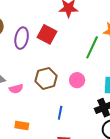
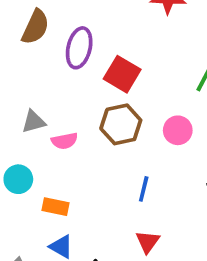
red square: (47, 34) -> (122, 74), moved
orange rectangle: (22, 125) -> (56, 207), moved

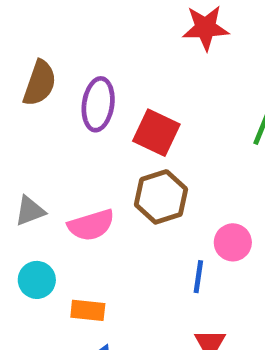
gray triangle: (34, 122) -> (30, 211), moved
pink circle: (178, 130) -> (233, 242), moved
pink semicircle: (65, 141) -> (91, 225), size x1.4

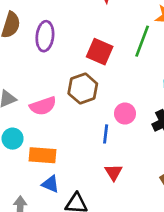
red square: (156, 133) -> (100, 52), moved
orange rectangle: (88, 310) -> (43, 155), size x1.4

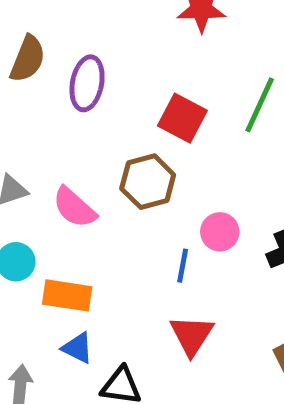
pink semicircle: (43, 106) -> (74, 208), turned 56
red triangle: (114, 172) -> (192, 335), size x1.4

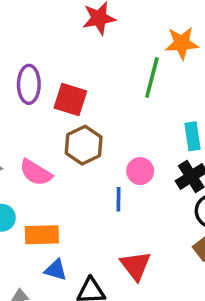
red square: (182, 118) -> (70, 99), moved
red triangle: (192, 335) -> (135, 266), moved

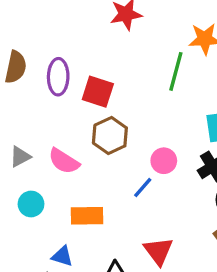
blue line: (119, 199) -> (143, 188), turned 40
orange rectangle: (42, 235) -> (87, 216), moved
blue triangle: (56, 270) -> (62, 256), moved

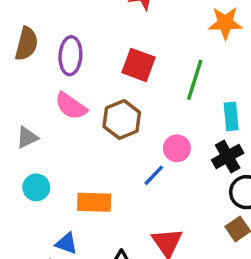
green line: (176, 71) -> (195, 80), moved
red square: (98, 92) -> (139, 65), moved
pink semicircle: (64, 161) -> (71, 106), moved

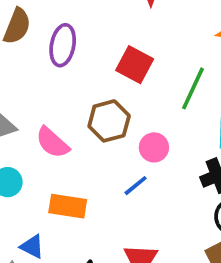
pink semicircle: (71, 106) -> (52, 143), moved
pink circle: (177, 148) -> (154, 147), moved

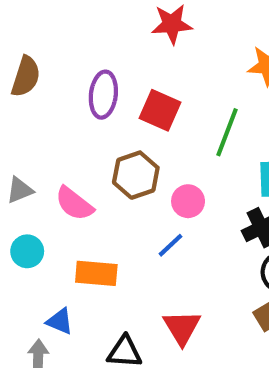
purple ellipse: (63, 45) -> (103, 95), moved

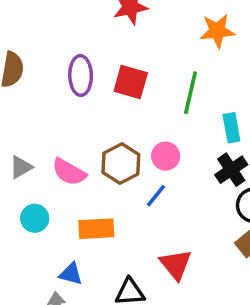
brown hexagon: (136, 175) -> (121, 164), moved

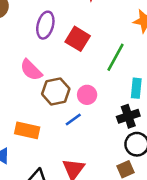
pink semicircle: (69, 172) -> (31, 70), moved

